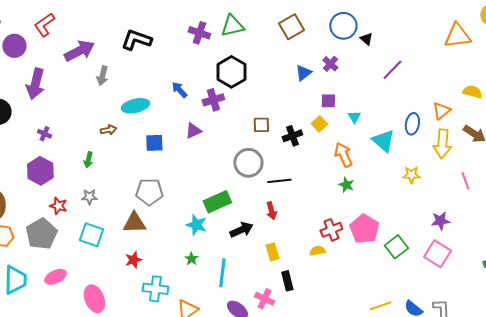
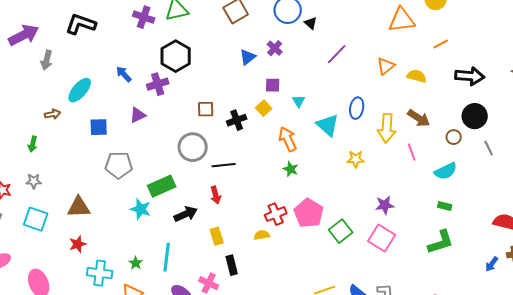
cyan ellipse: (135, 106) -> (80, 90), turned -36
orange triangle: (441, 111) -> (386, 66), moved
pink line: (465, 181) -> (412, 152), moved
gray pentagon: (149, 192) -> (119, 165), moved
green star: (191, 259) -> (136, 263), moved

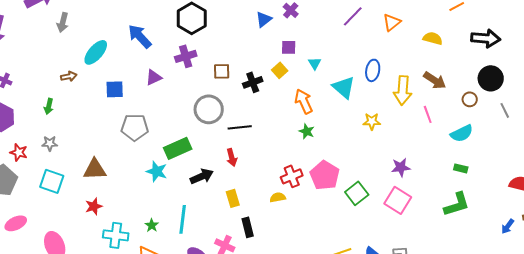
orange triangle: (386, 66) -> (392, 22), moved
blue arrow: (124, 74) -> (140, 36), size x1.5
purple cross: (158, 84) -> (186, 56), moved

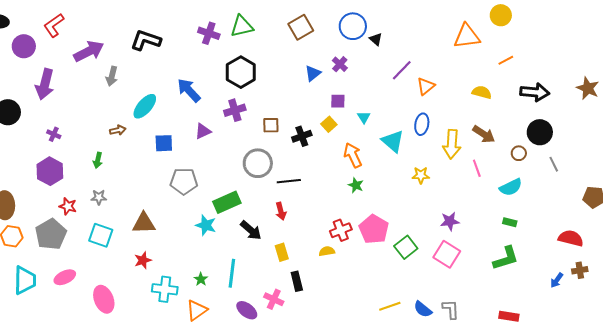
orange triangle: (392, 22) -> (426, 86), moved
black arrow: (202, 176) -> (251, 230), turned 65

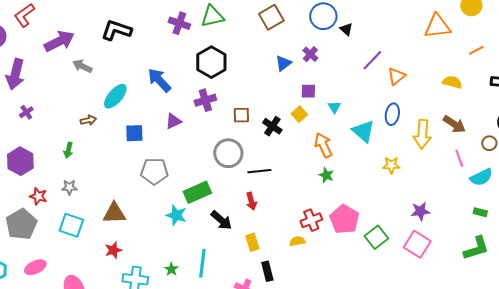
gray arrow: (112, 76) -> (82, 66), turned 102
purple cross: (54, 134) -> (26, 112), moved, turned 32
black cross: (302, 136) -> (272, 126), turned -36
pink line: (477, 168) -> (459, 158), moved

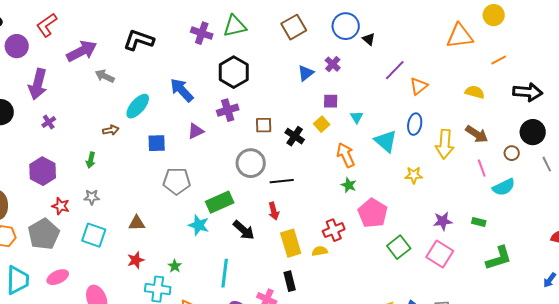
green rectangle: (480, 212) -> (479, 222), moved
brown triangle: (114, 213) -> (137, 223), size x0.7
pink pentagon: (344, 219) -> (373, 213), moved
yellow rectangle: (252, 242) -> (291, 243), moved, size x1.5
green star: (171, 269) -> (175, 266), moved

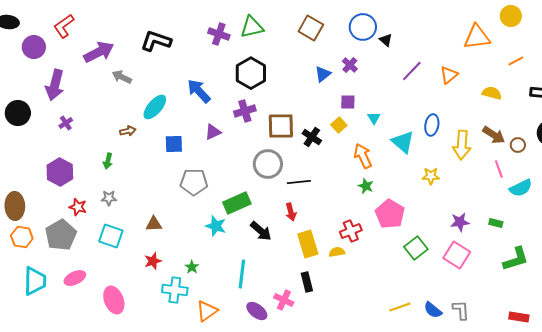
brown square: (294, 27) -> (311, 28), turned -30
orange triangle: (419, 86) -> (449, 75), moved
brown square: (264, 125) -> (281, 126), size x1.6
brown circle: (512, 153) -> (518, 145), moved

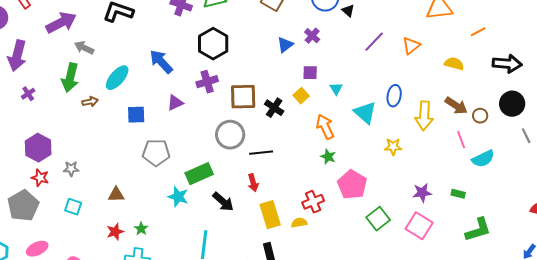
green arrow: (108, 161) -> (70, 78), moved, size x1.8
purple hexagon: (60, 172) -> (38, 148), moved
cyan square: (111, 236) -> (73, 207), size x0.7
green star: (192, 267) -> (141, 229), moved

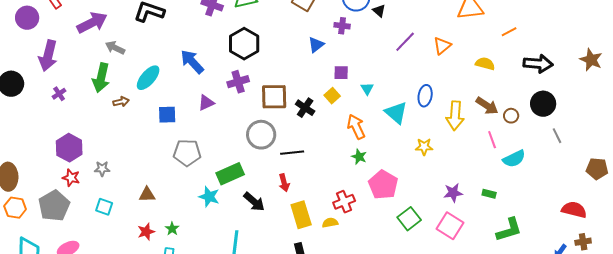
purple cross: (312, 36) -> (342, 26), moved, turned -35

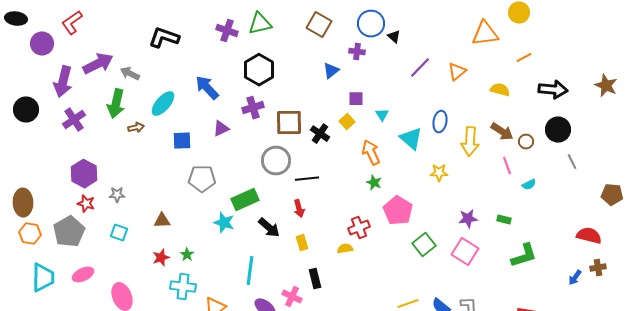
purple arrow: (92, 23) -> (98, 64), moved
purple cross: (59, 94) -> (74, 120), size x1.6
cyan semicircle: (514, 159) -> (529, 185), size x0.6
yellow rectangle: (301, 215) -> (302, 243), moved, size x0.6

